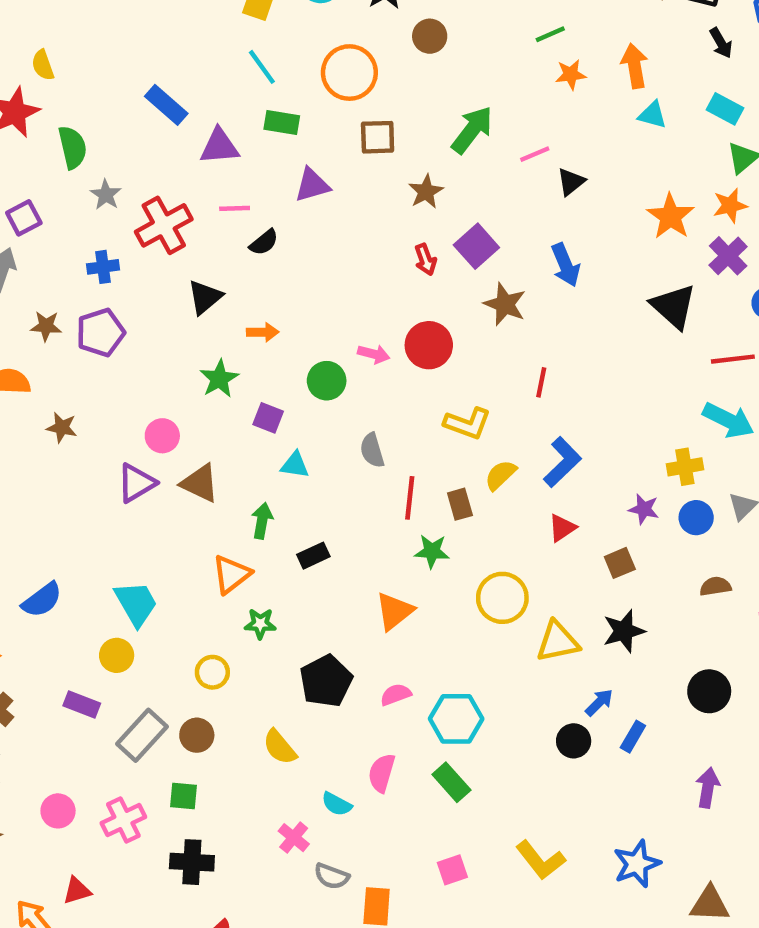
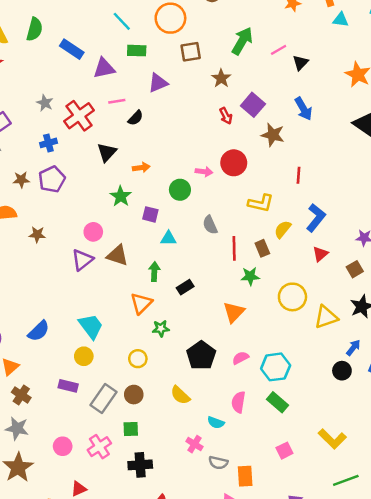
green semicircle: (73, 147) -> (34, 29), moved, turned 35

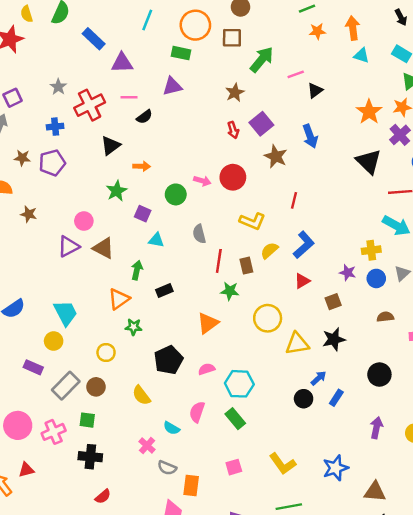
cyan line: (122, 21) -> (147, 20), turned 55
green rectangle: (137, 51) -> (181, 53), moved
brown square: (191, 52) -> (232, 38), moved
pink circle: (63, 446) -> (18, 425), size x1.5

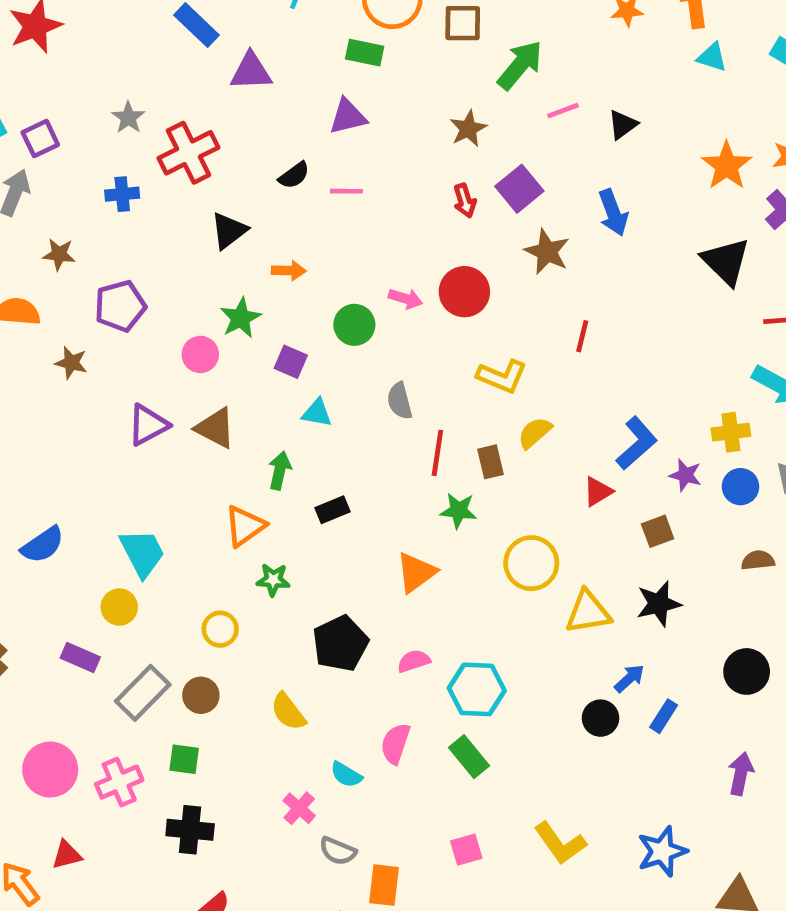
pink line: (296, 74) -> (563, 111), moved
pink line: (129, 97) -> (346, 191), moved
purple pentagon: (52, 163) -> (120, 306), moved
pink circle: (84, 221) -> (200, 354), moved
blue L-shape: (304, 245) -> (637, 443), moved

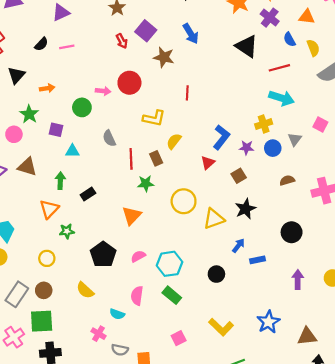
blue rectangle: (664, 716) -> (257, 260), turned 56
black circle: (600, 718) -> (216, 274), moved
green square: (184, 759) -> (42, 321), size x1.6

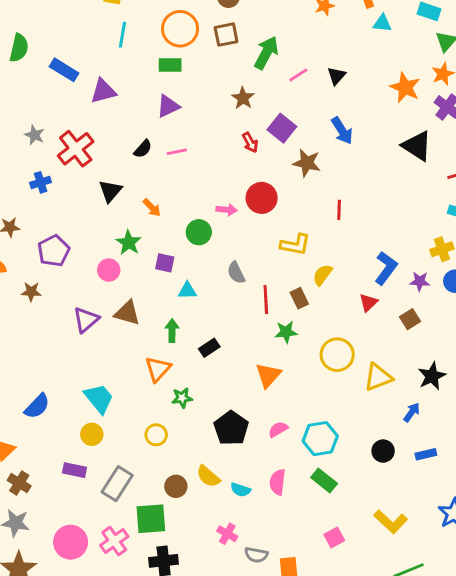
orange arrow: (47, 88) -> (152, 208), turned 56
black star: (245, 209) -> (432, 376), moved
blue rectangle: (257, 260) -> (426, 454), moved
brown circle: (44, 290) -> (176, 486), moved
cyan semicircle: (117, 314) -> (241, 490), moved

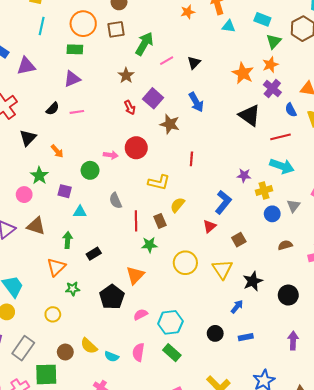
purple star: (420, 281) -> (244, 175), moved
yellow triangle: (378, 377) -> (222, 269), moved, turned -45
black pentagon: (231, 428) -> (112, 297), moved

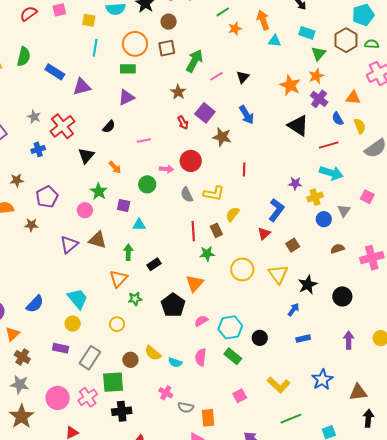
pink line: (77, 112) -> (144, 141), moved
gray semicircle: (116, 201) -> (187, 195), moved
black circle: (215, 333) -> (260, 338), moved

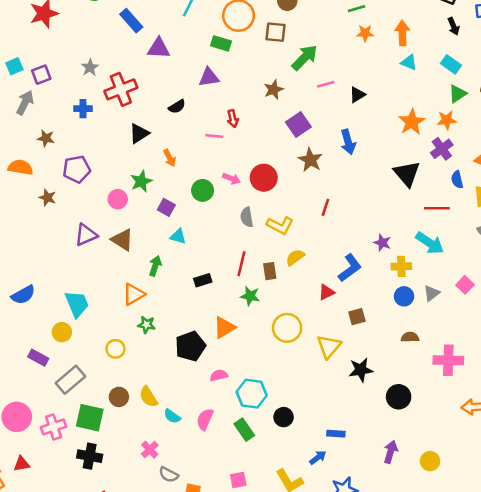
red arrow: (183, 123) -> (233, 119), moved
black rectangle: (154, 264) -> (203, 280), moved
blue arrow: (294, 310) -> (318, 457), moved

